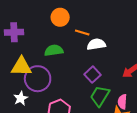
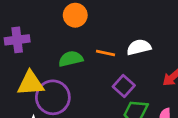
orange line: (82, 32) -> (105, 53), moved
white semicircle: (96, 44) -> (139, 47), moved

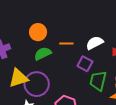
orange circle: (75, 15) -> (38, 32), moved
white semicircle: (139, 47) -> (95, 43), moved

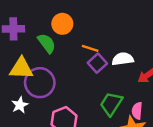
green semicircle: (43, 54) -> (47, 43), moved, turned 60
purple square: (85, 64) -> (97, 63), moved

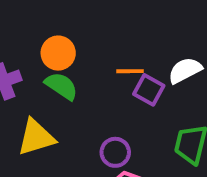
orange circle: (62, 24) -> (58, 53), moved
purple circle: (40, 83) -> (115, 152), moved, size x0.6

